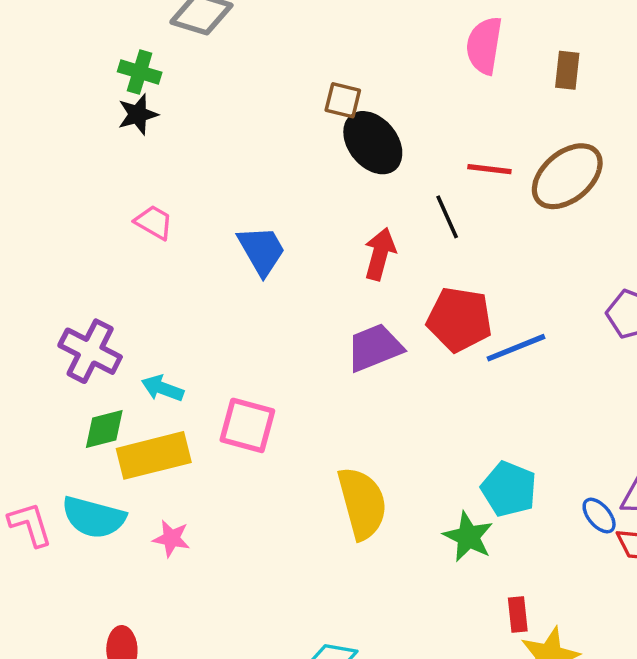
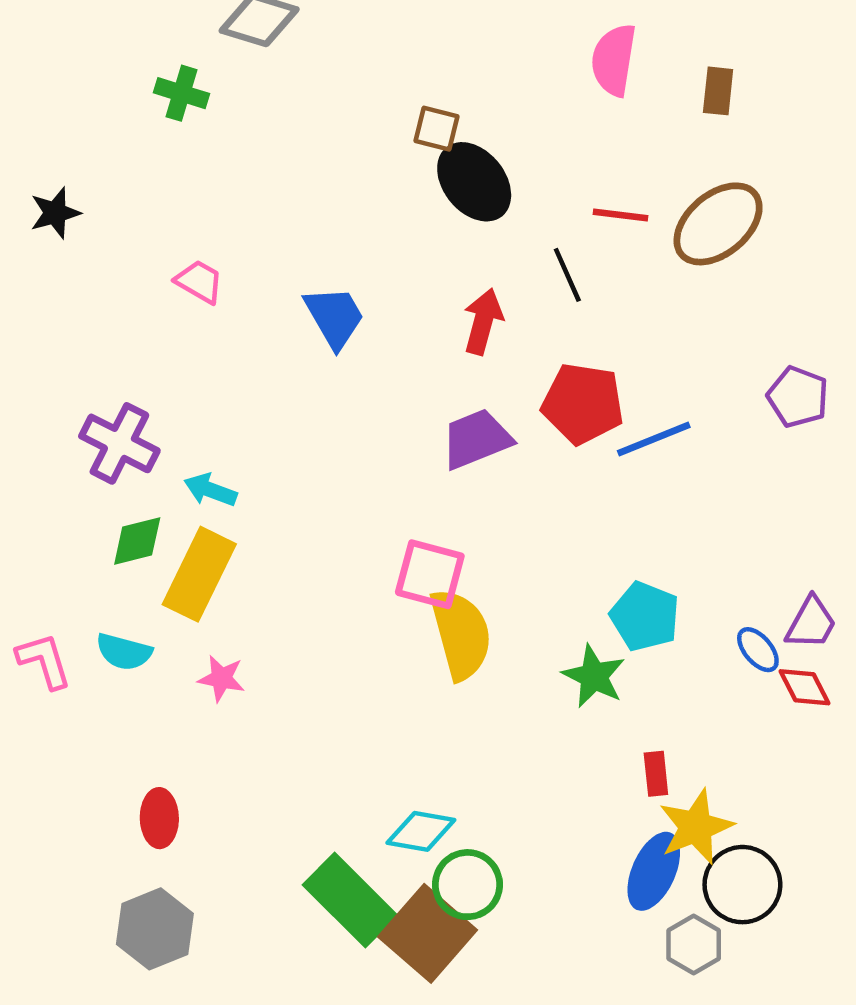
black star: (138, 114) -> (55, 213), moved
pink square: (247, 425) -> (430, 574), moved
yellow rectangle: (154, 455) -> (199, 574), turned -50
cyan semicircle: (94, 517) -> (124, 652), size x0.7

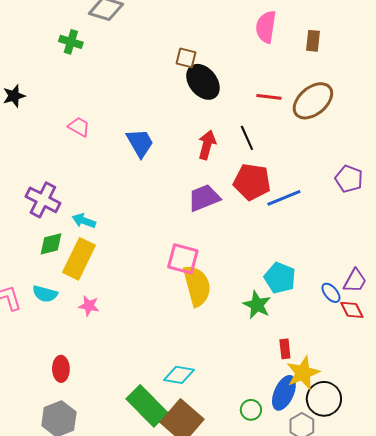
black line: (567, 275) -> (247, 138), moved
green circle: (468, 885) -> (251, 410), moved, size x0.7

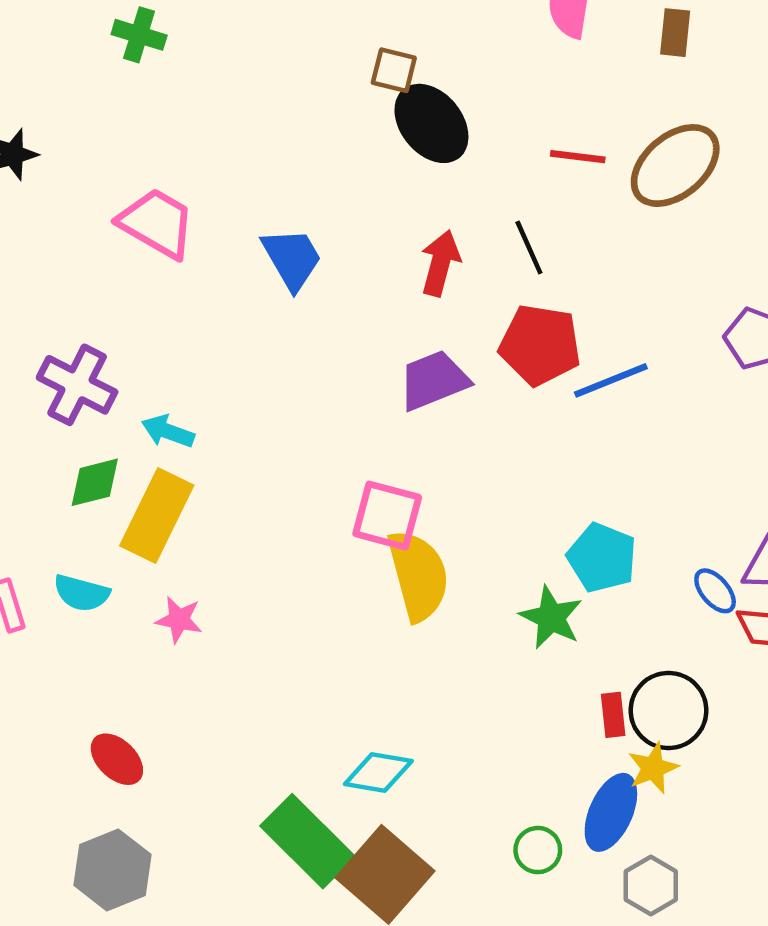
pink trapezoid: (79, 127) -> (157, 223), size x1.6
red ellipse: (61, 369) -> (117, 759), turned -45
yellow star: (303, 373) -> (653, 768), size x0.7
black circle: (324, 399) -> (668, 710), moved

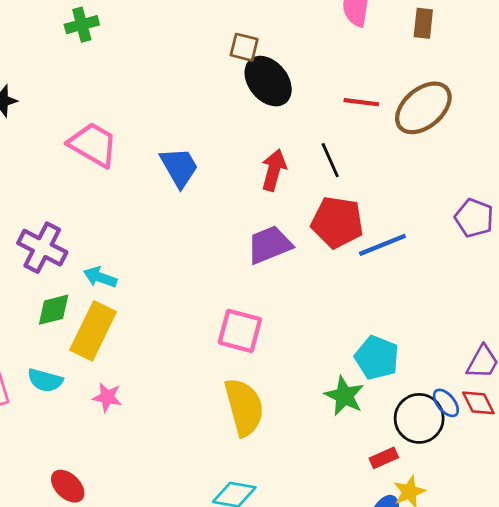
green cross: (139, 35) -> (82, 25), turned -32
yellow semicircle: (418, 575) -> (244, 407), moved
blue ellipse: (715, 591) -> (446, 403), moved
black circle: (668, 710) -> (419, 418), moved
red rectangle: (613, 715) -> (384, 458), turned 72

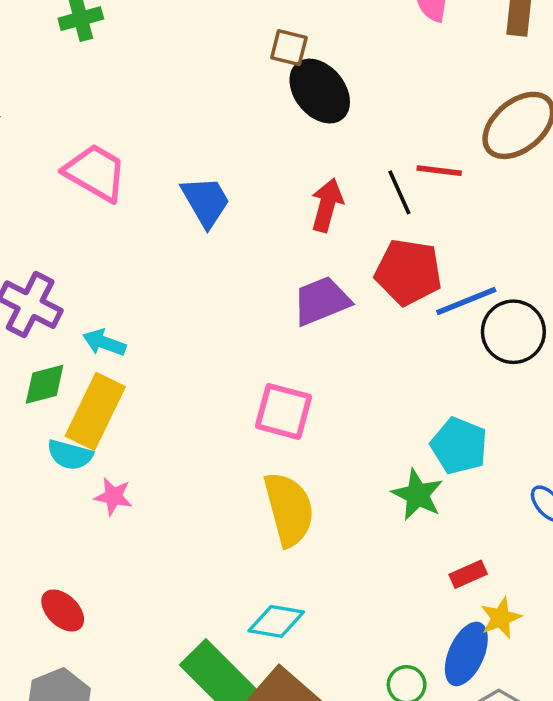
red line: (361, 102) -> (439, 171), moved
cyan semicircle: (45, 380) -> (70, 455), moved
black circle: (419, 418) -> (513, 332), moved

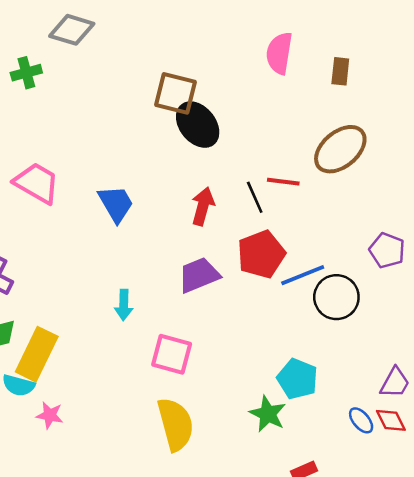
brown square: (289, 48) -> (176, 93), size x1.6
red pentagon: (408, 272) -> (261, 254), turned -30
cyan arrow: (104, 343) -> (124, 305), moved, turned -108

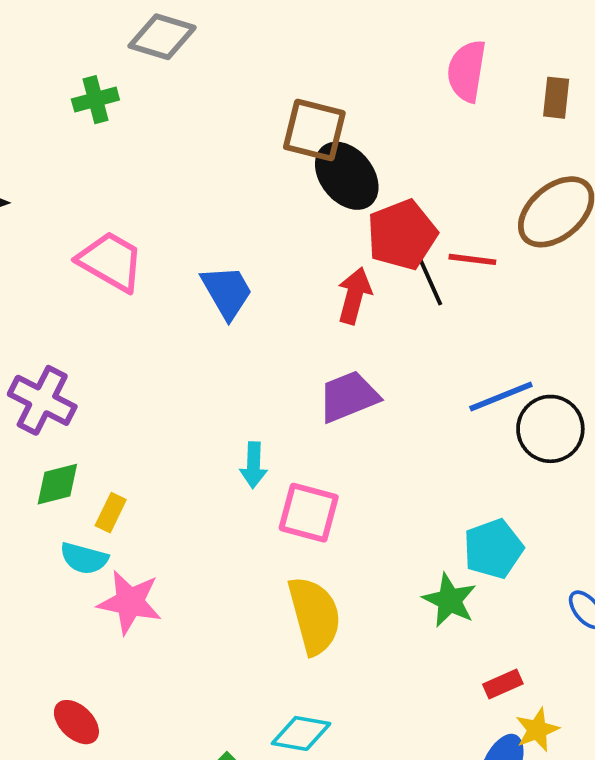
red pentagon: (261, 254) -> (402, 235), moved
cyan arrow: (124, 305) -> (253, 465), moved
yellow rectangle: (37, 354) -> (111, 513), size x0.5
cyan pentagon: (298, 379) -> (493, 549), turned 30
pink star: (50, 415) -> (130, 602), size x1.6

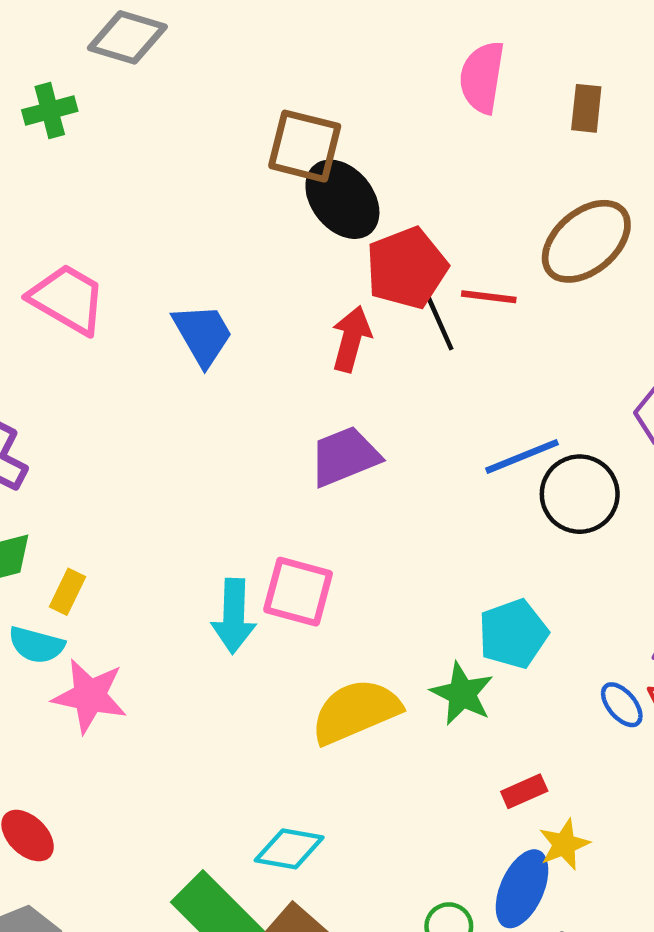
cyan arrow: (253, 465) -> (234, 616), moved, size x1.4
yellow semicircle: (314, 615) -> (356, 711), moved, turned -98

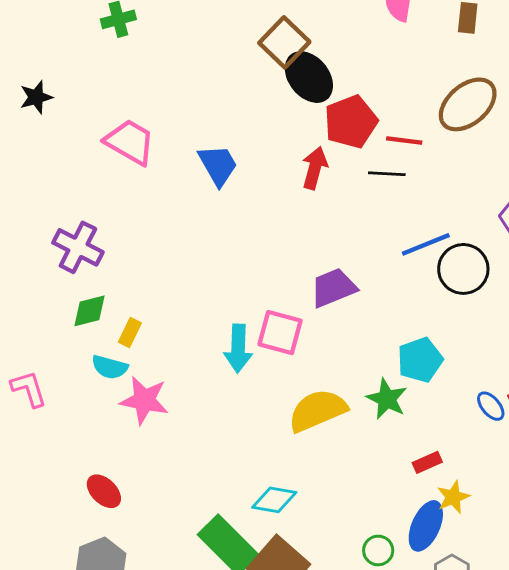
brown square: (305, 146) -> (284, 42), turned 30
black line: (440, 323) -> (387, 174), moved, turned -63
purple trapezoid: (345, 456) -> (333, 288), moved

